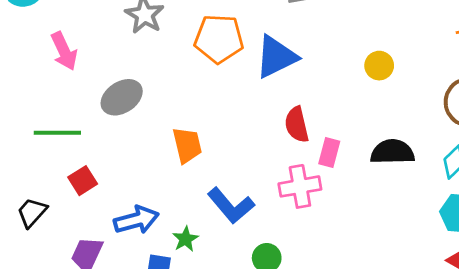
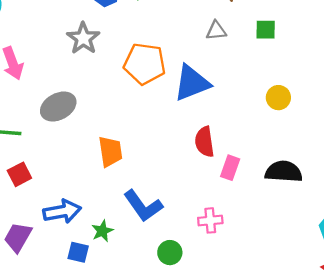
pink cross: (300, 186) -> (210, 220), moved, size x0.7

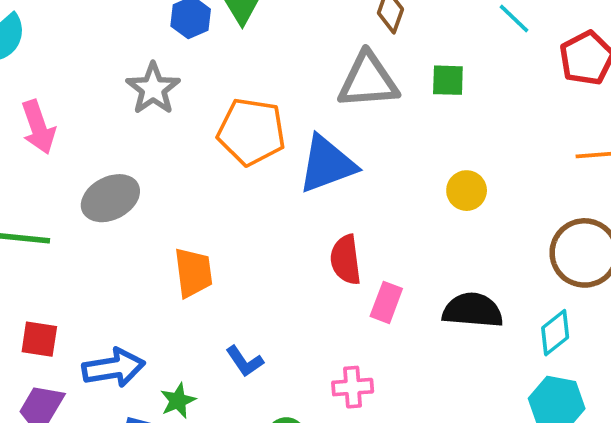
gray triangle: (216, 31) -> (368, 81), size x1.8
red square: (19, 174) -> (39, 339), moved, turned 35
blue L-shape: (143, 206) -> (245, 361), size x0.6

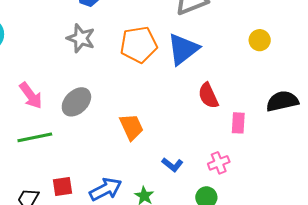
pink arrow: (38, 127) -> (31, 96), moved
pink rectangle: (386, 302) -> (238, 123), moved
pink cross: (353, 387) -> (219, 163), moved

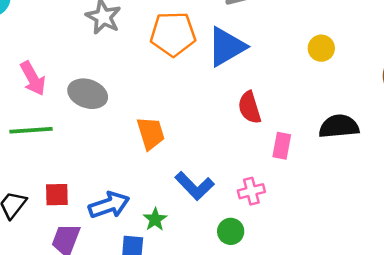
gray ellipse: (76, 102) -> (88, 94), turned 56
blue L-shape: (172, 165) -> (195, 186), size x1.5

